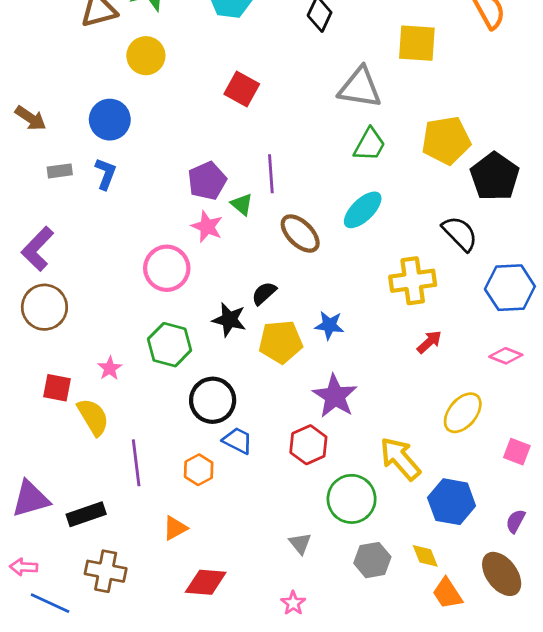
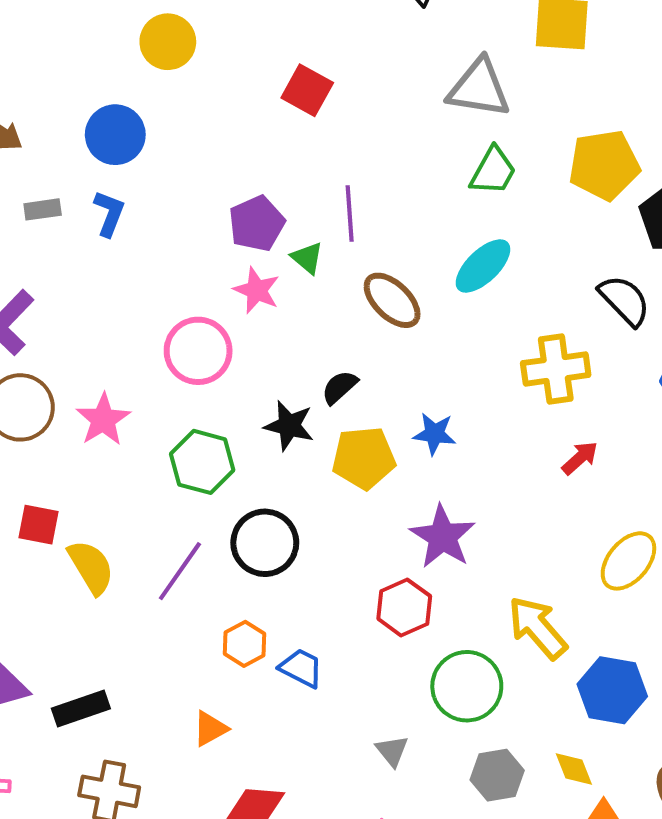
pink star: (110, 368) -> (103, 420), moved, size x1.5
blue trapezoid: (238, 441) -> (301, 668), moved
purple line: (136, 463) -> (180, 571), moved, turned 42

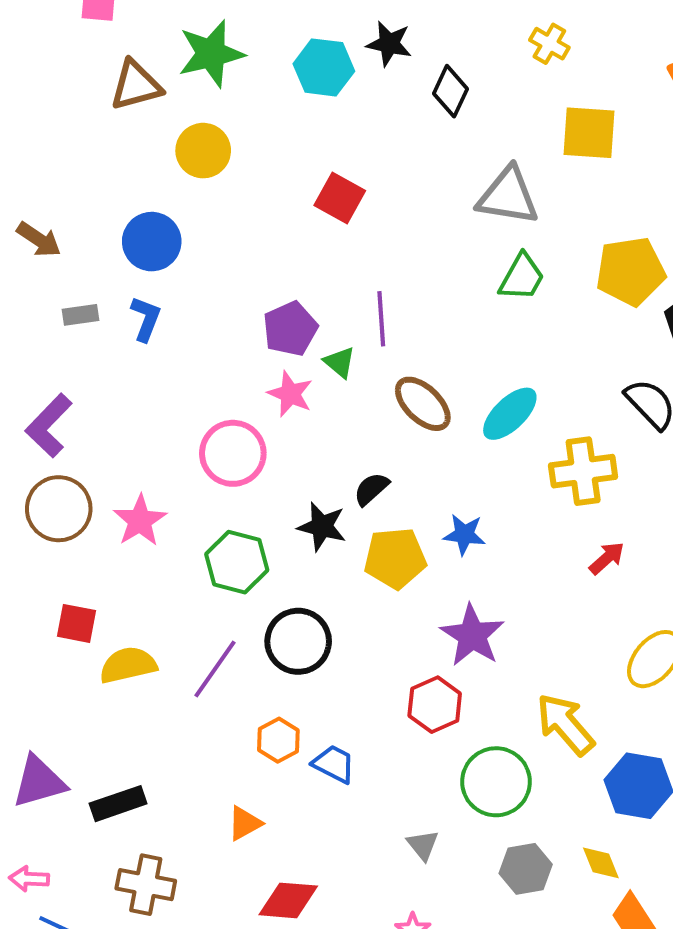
cyan ellipse: (483, 266) -> (510, 414), moved
yellow semicircle: (91, 567) -> (128, 665), turned -72

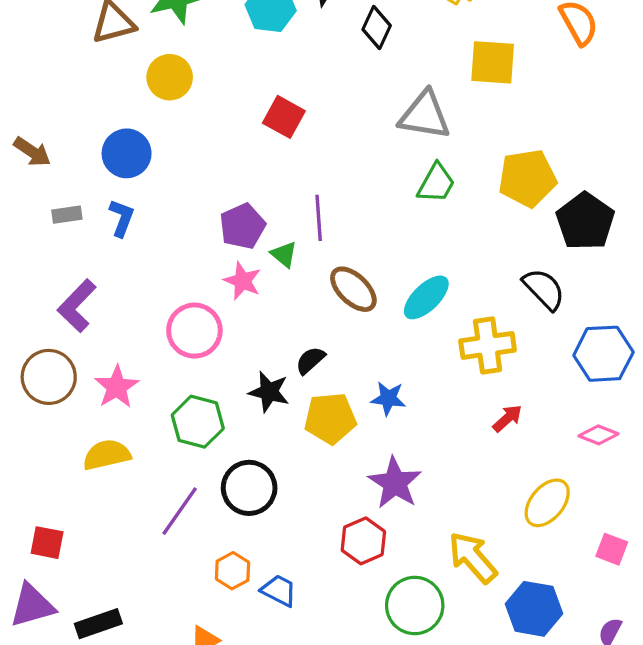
purple L-shape: (49, 426) -> (77, 306), moved
red square: (77, 623) -> (47, 543), moved
yellow semicircle: (128, 665) -> (107, 455), moved

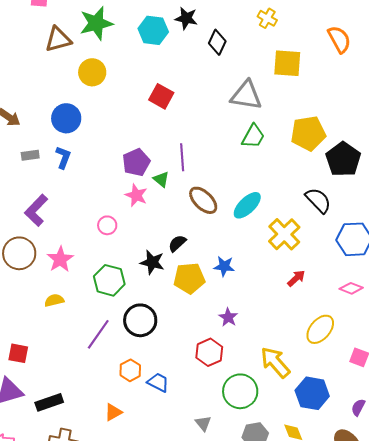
pink circle: (194, 331) -> (107, 225), size x0.6
yellow cross: (488, 345) -> (284, 234), turned -36
yellow semicircle: (107, 455) -> (54, 300), size x0.7
purple star: (395, 483) -> (228, 317), size x0.6

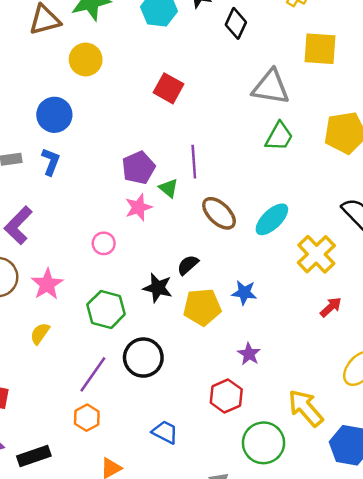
pink star: (136, 195) -> (138, 207), turned 30
yellow semicircle: (54, 300) -> (40, 334), turned -42
orange hexagon: (130, 370) -> (87, 418), moved

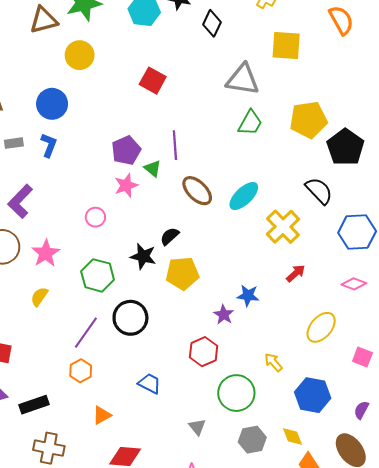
blue star: (244, 293) -> (248, 296), moved
yellow arrow: (306, 408) -> (273, 362), size x0.6

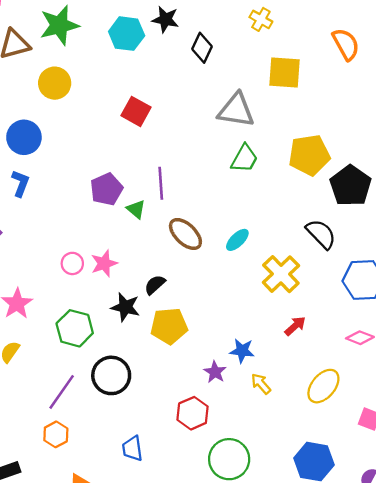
pink star: (126, 185) -> (104, 263), moved
cyan ellipse: (244, 196) -> (237, 240), size x0.7
yellow arrow: (273, 362) -> (261, 384), moved
blue trapezoid: (149, 383) -> (132, 449), turned -125

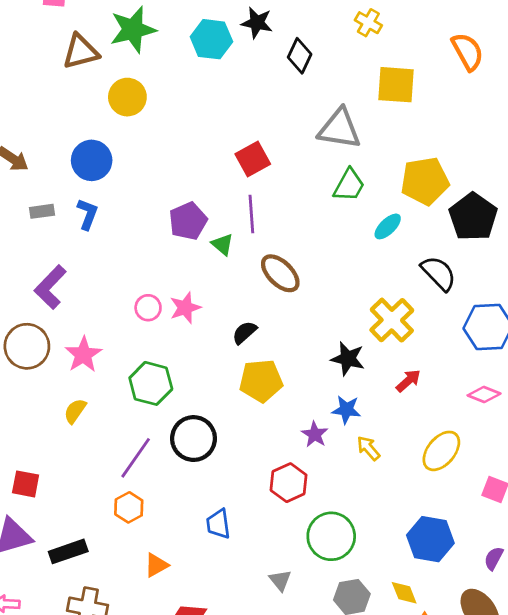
red square: (136, 111) -> (253, 159), moved, turned 32
cyan ellipse: (237, 240) -> (388, 226), moved
black star: (125, 307) -> (348, 359), moved

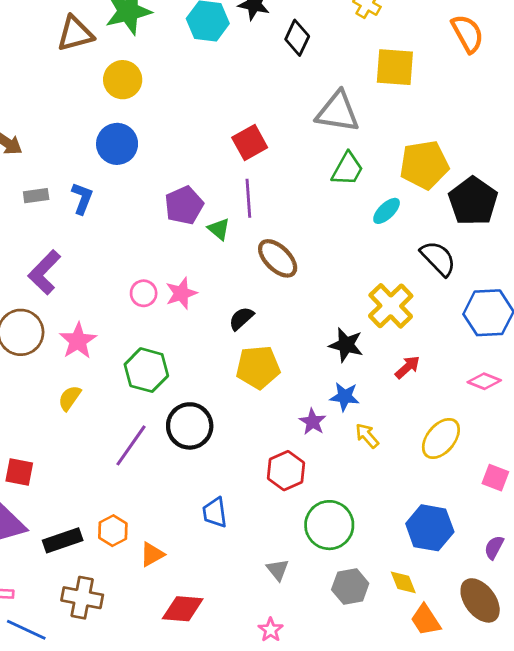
blue circle: (92, 160) -> (117, 144), moved
orange hexagon: (129, 507) -> (113, 531), moved

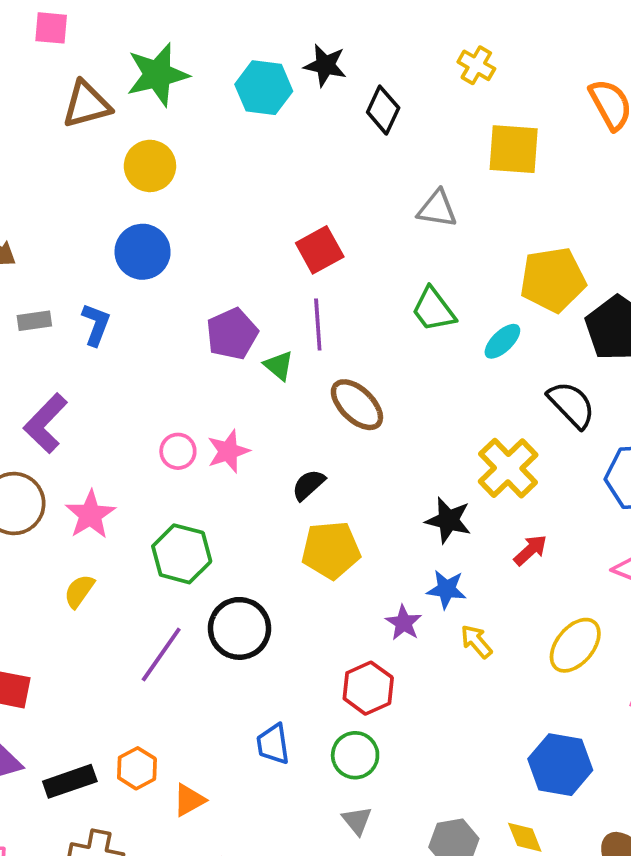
gray triangle: (338, 112) -> (437, 209), size x0.7
green trapezoid: (347, 169) -> (433, 310), moved, turned 114
green circle: (329, 525) -> (355, 755), moved, size x0.7

